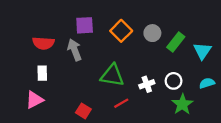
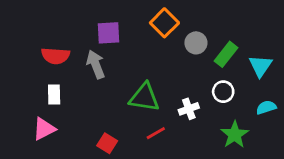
orange square: (121, 31) -> (164, 23), moved
white circle: (174, 81) -> (223, 92), moved

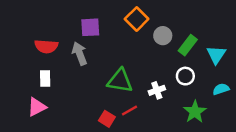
red square: (107, 143) -> (107, 119), moved

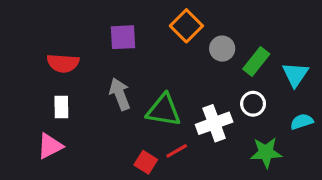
gray arrow: (80, 53) -> (120, 94), moved
white cross: (157, 90) -> (214, 123), size x1.5
green star: (195, 112) -> (266, 152), turned 30

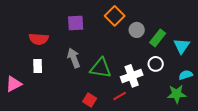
pink triangle: (50, 146) -> (14, 84), moved
red line: (177, 151) -> (120, 96), moved
green star: (266, 152) -> (177, 94), moved

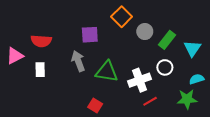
purple square: (76, 23) -> (90, 35), moved
pink triangle: (14, 84) -> (15, 56), moved
red line: (120, 96) -> (150, 101), moved

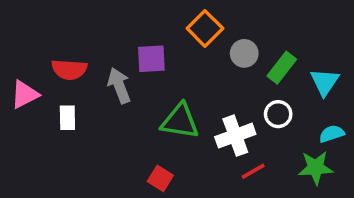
gray arrow: (78, 61) -> (119, 86), moved

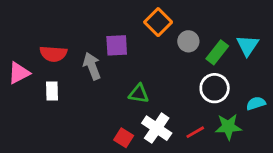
cyan triangle: (325, 82) -> (248, 45), moved
white circle: (278, 114) -> (215, 88), size x1.4
green triangle: (180, 121) -> (139, 94), size x0.7
white cross: (235, 136) -> (157, 128), moved, turned -36
green star: (316, 168) -> (228, 127), moved

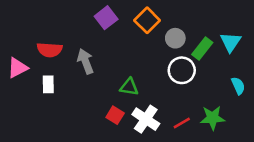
purple square: (117, 45) -> (106, 18), moved, turned -35
white circle: (215, 88) -> (182, 70), moved
cyan semicircle: (256, 103) -> (238, 86), moved, turned 84
red square: (124, 138) -> (115, 115), moved

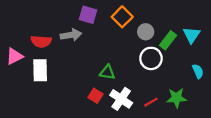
purple square: (106, 18) -> (88, 15), turned -36
gray arrow: (85, 61) -> (71, 35), moved, turned 102
white rectangle: (48, 84) -> (40, 70), size x1.5

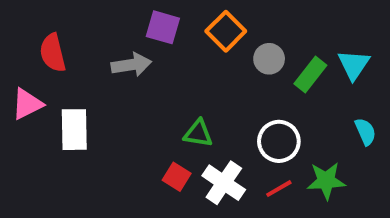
red semicircle: (41, 41) -> (53, 53), moved, turned 72
white circle: (151, 58) -> (279, 141), moved

